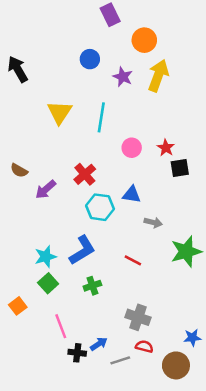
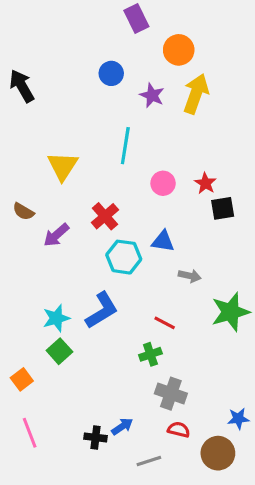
yellow triangle: (59, 112) -> (63, 166), moved
green cross: (92, 286) -> (150, 354), moved
pink line: (61, 326) -> (30, 433), moved
gray line: (120, 360) -> (149, 461), moved

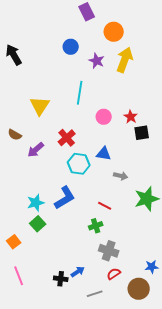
red semicircle: (179, 430) -> (114, 274), turned -48

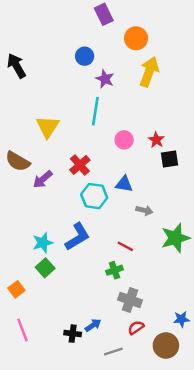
purple star: (97, 61) -> (105, 79), moved
brown semicircle: (15, 135) -> (18, 161), size x1.5

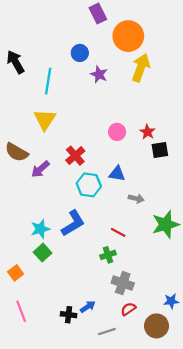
orange circle: (136, 38) -> (128, 36), size x1.4
cyan line: (95, 111) -> (48, 81), moved

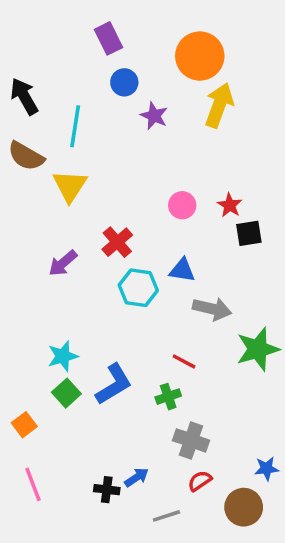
purple rectangle: (98, 13) -> (108, 38), moved
brown semicircle: (17, 152) -> (26, 156), moved
gray arrow: (136, 198) -> (212, 309), size x1.5
blue L-shape: (73, 223) -> (114, 384), moved

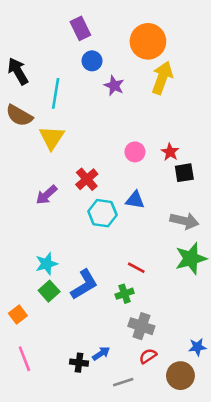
gray arrow: (212, 309) -> (184, 221), moved

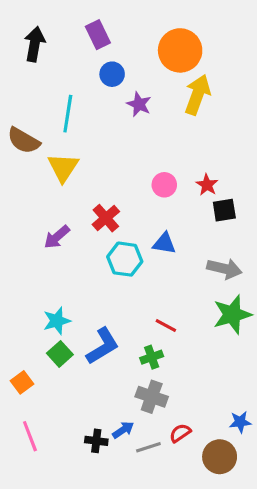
black arrow: (18, 71) -> (35, 44), moved, turned 40
gray cross: (141, 326) -> (152, 397), moved
gray line: (123, 382) -> (148, 447), moved

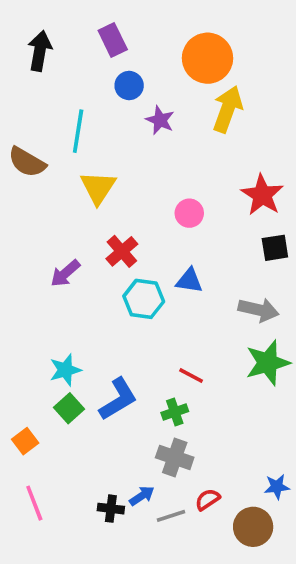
yellow triangle: (63, 167) -> (98, 188), moved
red star: (207, 185) -> (262, 195), moved, size x1.6
black square: (224, 210) -> (275, 248), moved

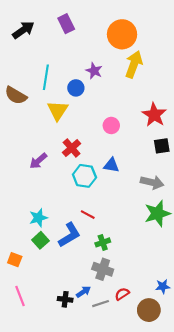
black arrow: (40, 51) -> (23, 30), turned 45
blue circle: (129, 86) -> (76, 88), moved
red line: (191, 375) -> (88, 215), moved
orange square: (25, 441) -> (15, 260), turned -32

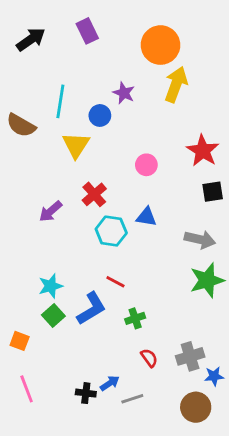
gray cross: (103, 269) -> (190, 356), moved, turned -36
red semicircle: (122, 294) -> (149, 358), moved, turned 88

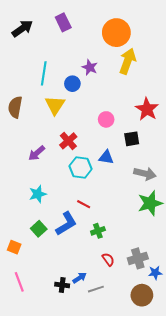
brown semicircle: (21, 125) -> (15, 107), moved, turned 70
black square: (213, 192) -> (132, 139), moved
cyan star: (51, 286) -> (38, 194), moved

